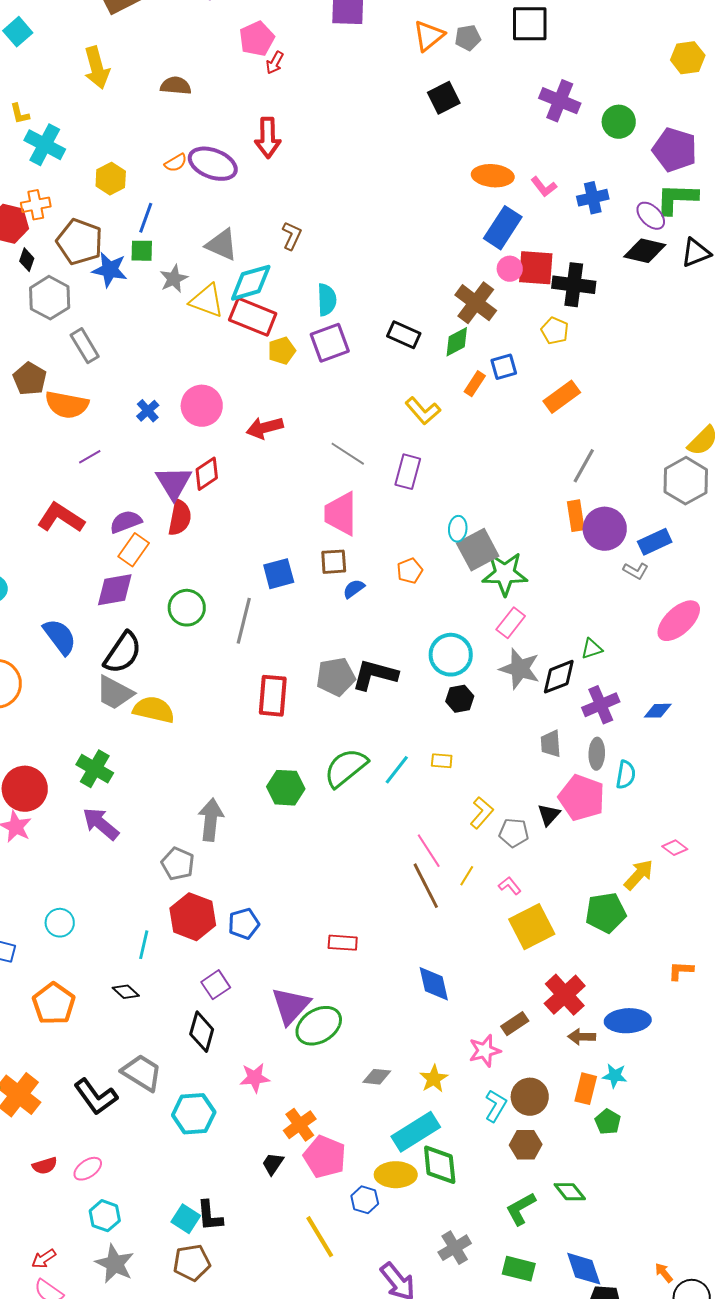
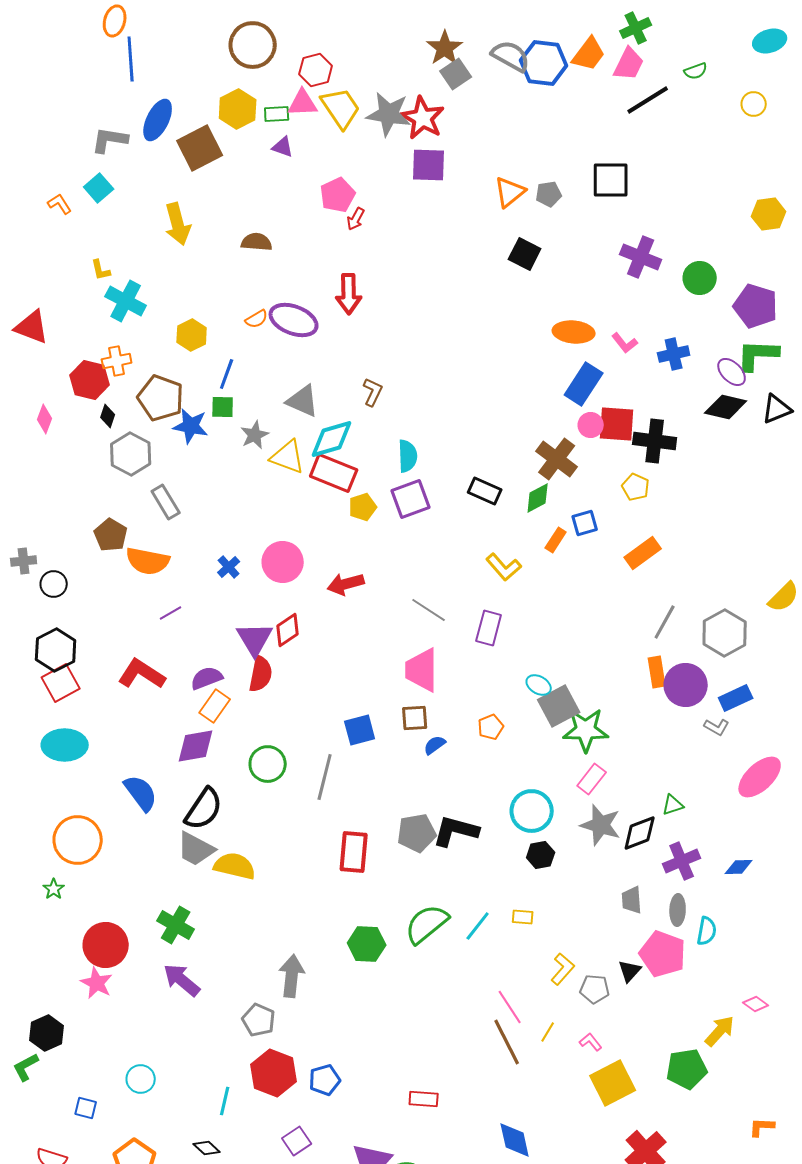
black square: (444, 98) -> (525, 254), turned -36
gray hexagon: (686, 481) -> (725, 633), moved
cyan ellipse: (458, 529) -> (539, 685), turned -65

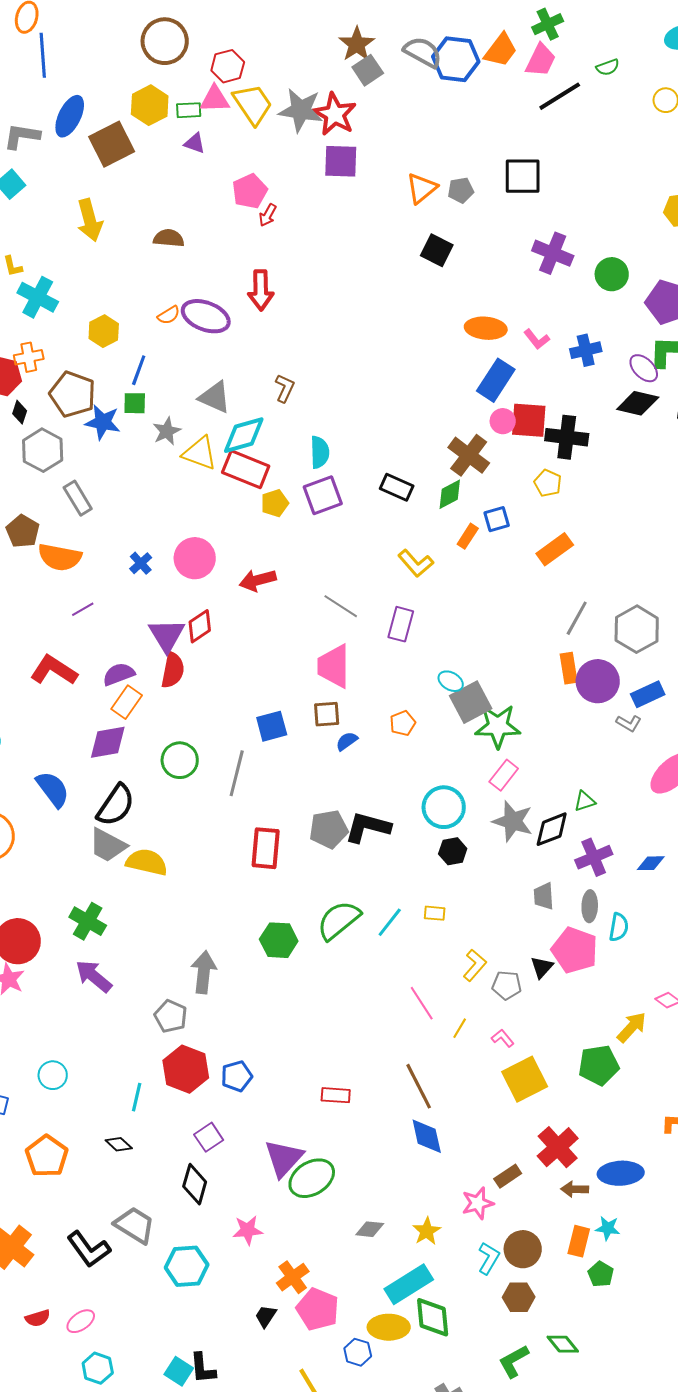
brown line: (507, 1042) -> (419, 1086), moved

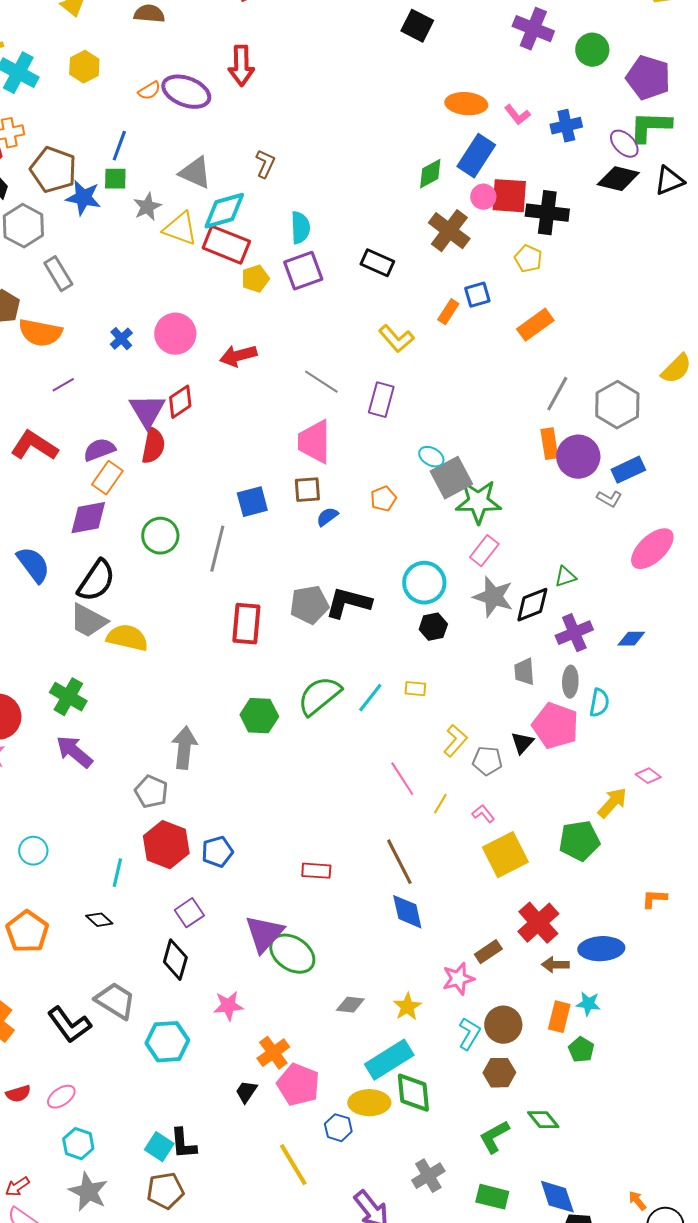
yellow hexagon: (104, 331) -> (84, 67), moved
green diamond: (450, 494) -> (430, 174), moved
green ellipse: (312, 1178) -> (292, 954), turned 66

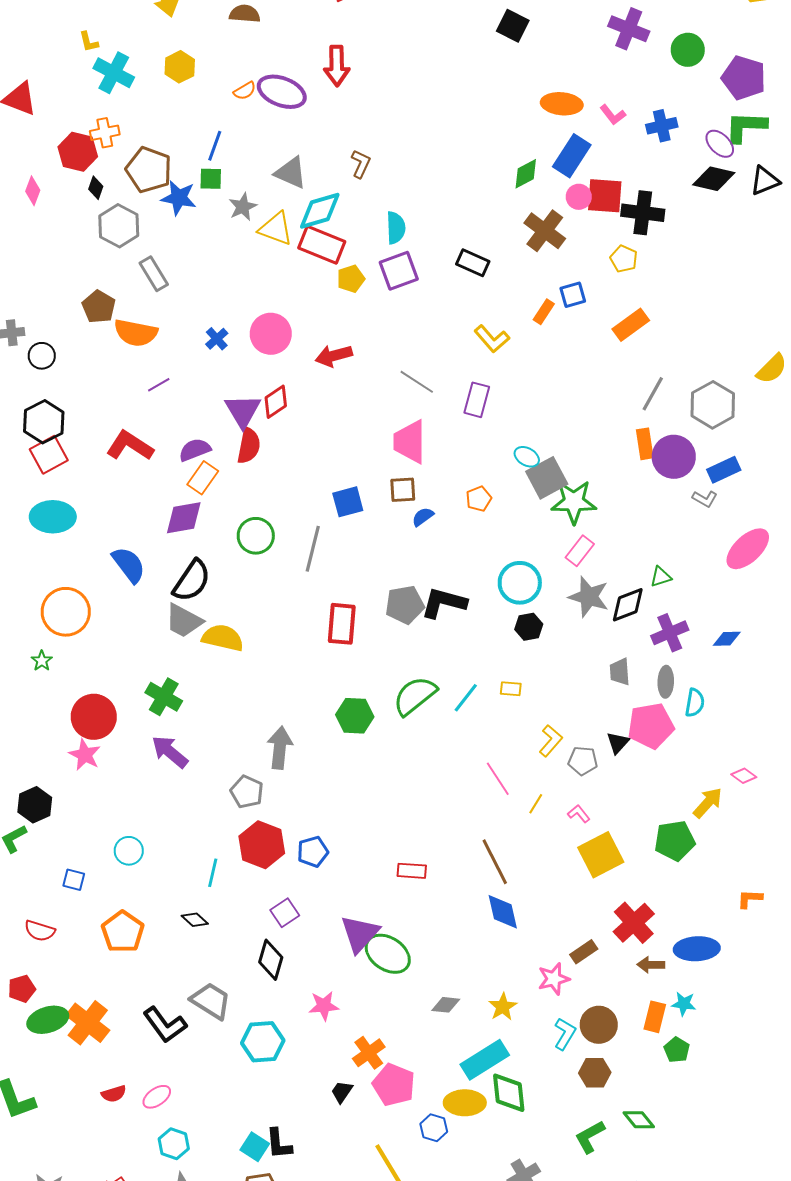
pink pentagon: (555, 726) -> (651, 726), turned -30

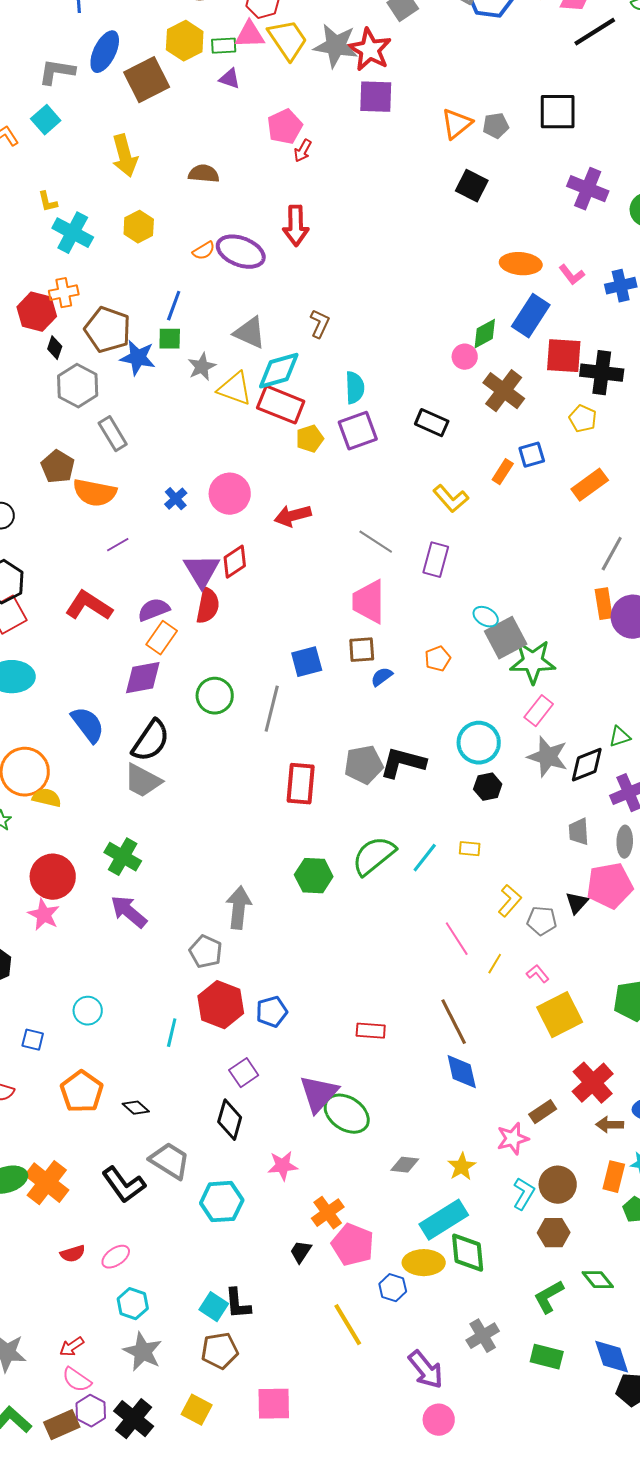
pink circle: (579, 197) -> (465, 357), moved
yellow semicircle: (223, 638) -> (47, 798), moved, size x0.7
black diamond: (195, 920) -> (136, 1108), moved

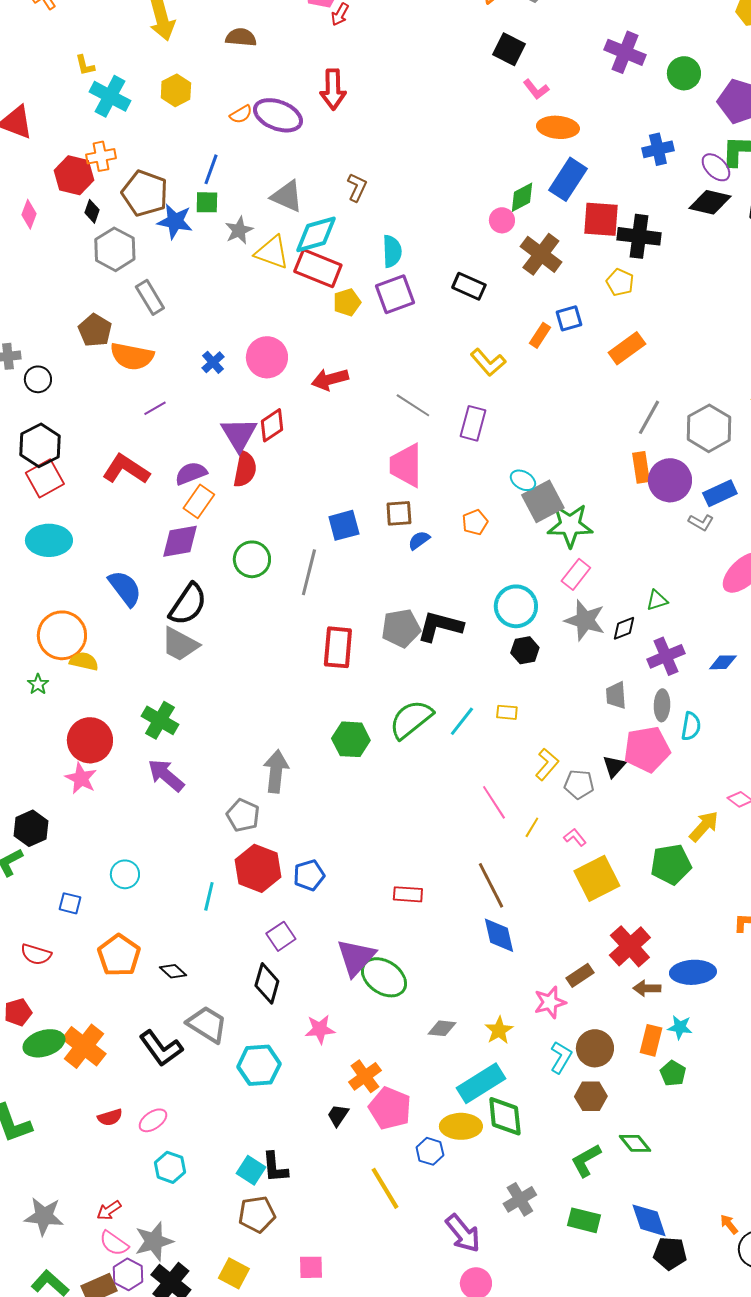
pink L-shape: (572, 275) -> (536, 89), moved
black diamond: (587, 765) -> (624, 628), size x0.7
gray star: (143, 1352) -> (154, 1241), moved, turned 30
pink square: (274, 1404) -> (311, 1267), size x0.7

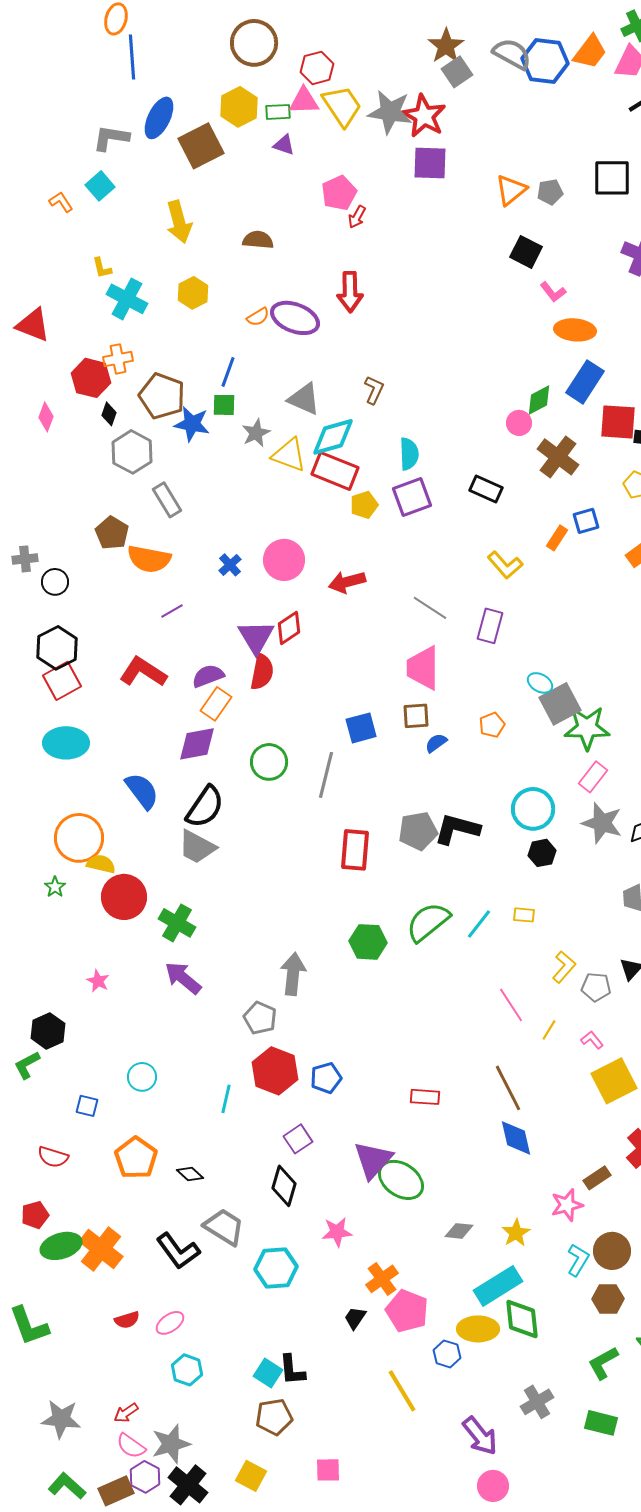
red circle: (90, 740) -> (124, 897), moved
pink star: (81, 778) -> (98, 981), size x0.7

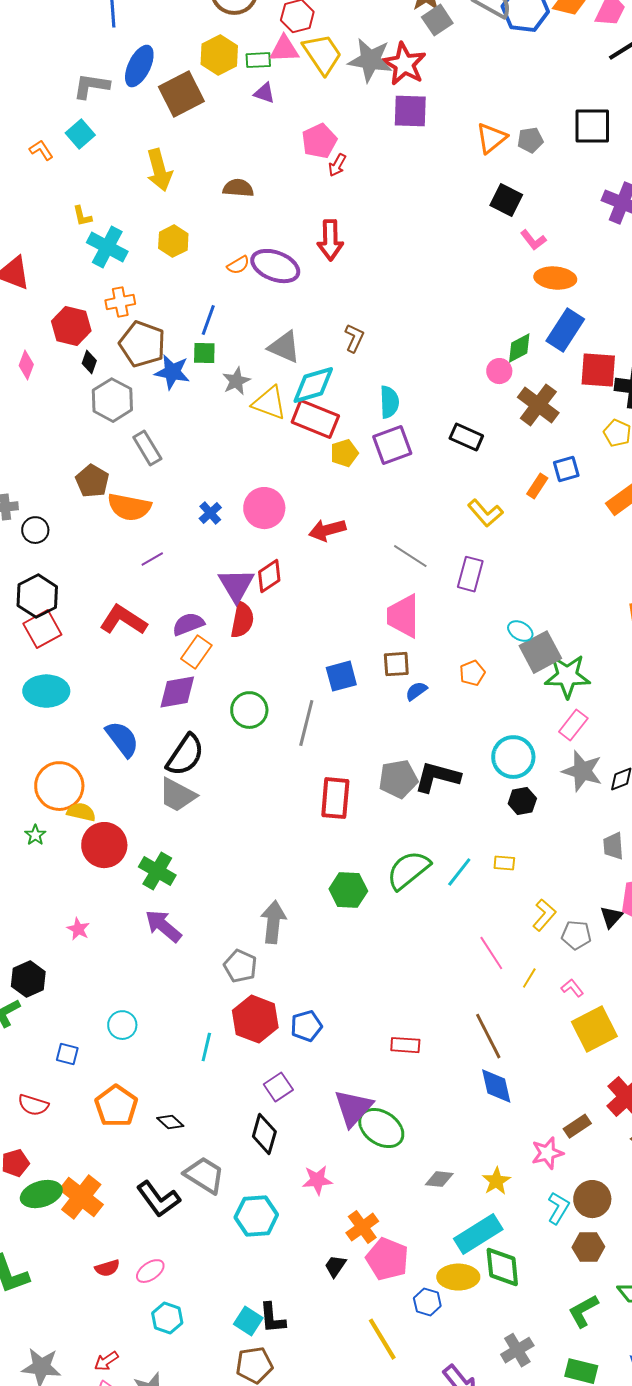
orange cross: (118, 359) -> (120, 302), moved

